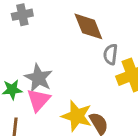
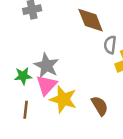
yellow star: (77, 116) -> (63, 99), moved

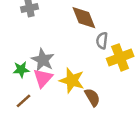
yellow star: (63, 99) -> (72, 80), moved
brown line: (26, 110) -> (24, 101), turned 42

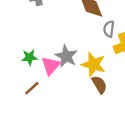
gray star: (43, 60) -> (66, 56), moved
yellow star: (72, 80) -> (93, 64), moved

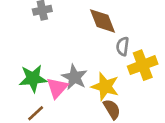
green star: (29, 57) -> (33, 78), size x1.5

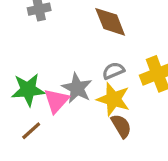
gray semicircle: (123, 46) -> (113, 71), moved, turned 60

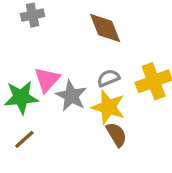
pink triangle: (56, 101) -> (47, 80), moved

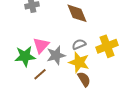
gray star: (71, 96) -> (56, 55), turned 30
brown line: (24, 139) -> (40, 74), moved

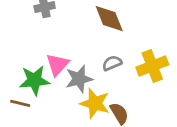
yellow star: (79, 62) -> (95, 103), moved
brown line: (40, 74) -> (20, 103), moved, turned 56

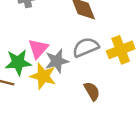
gray semicircle: (112, 63) -> (86, 47), size x1.5
yellow star: (95, 103) -> (43, 76), moved

